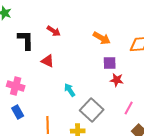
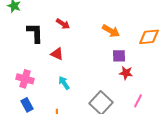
cyan arrow: (70, 90) -> (64, 83), moved

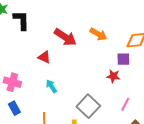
red arrow: (63, 24) -> (65, 37), moved, size x1.6
black L-shape: (35, 33) -> (21, 20), moved
purple square: (119, 56) -> (123, 59), moved

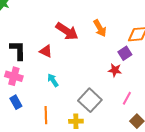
black L-shape: (21, 20) -> (18, 50), moved
orange arrow: (98, 34) -> (100, 28), turned 30
purple square: (123, 59) -> (125, 53), turned -32

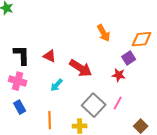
red arrow: (67, 31) -> (81, 68), moved
cyan arrow: (53, 80) -> (57, 85), turned -104
pink line: (127, 98) -> (118, 103), moved

